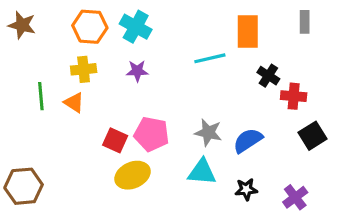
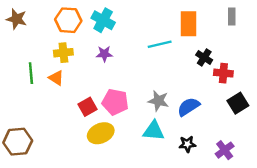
red square: (115, 140) -> (87, 107), turned 36

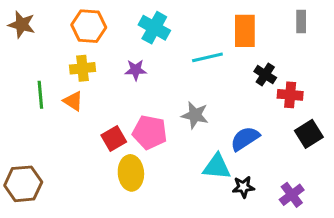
cyan cross: (103, 20) -> (154, 28), moved
gray star: (158, 101) -> (195, 115), moved
cyan triangle: (154, 131) -> (217, 167), moved
yellow ellipse: (101, 133) -> (131, 173), turned -70

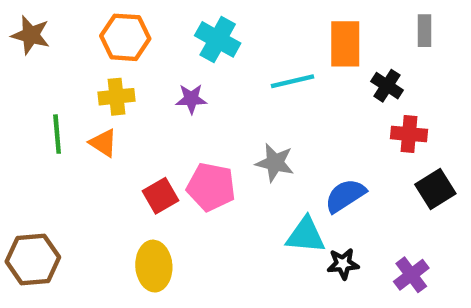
black cross: (265, 75) -> (387, 86), moved
yellow ellipse: (131, 173) -> (154, 266), moved

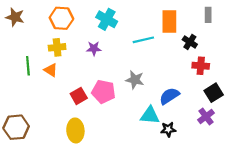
purple cross: (411, 275) -> (206, 116), moved

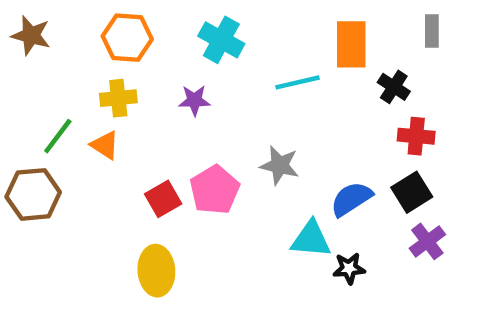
green line: (28, 66) -> (58, 136), turned 42
pink pentagon: (104, 92) -> (215, 190), turned 30
black square: (214, 93) -> (412, 192), moved
brown hexagon: (16, 127) -> (33, 194), moved

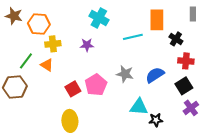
orange hexagon: (127, 38) -> (39, 24), moved
blue semicircle: (351, 199) -> (155, 75), moved

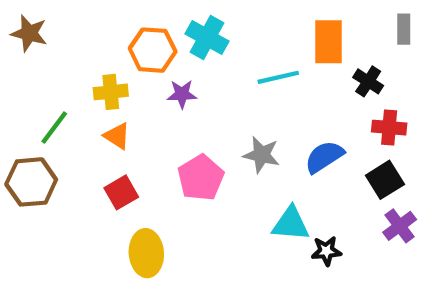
orange hexagon: (39, 24) -> (153, 50), moved
orange triangle: (47, 65) -> (117, 136), moved
red square: (73, 89) -> (121, 192), moved

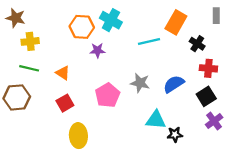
orange rectangle: (328, 42) -> (176, 22), turned 30
yellow cross: (111, 92) -> (30, 41), moved
green line: (54, 128) -> (29, 68), turned 66

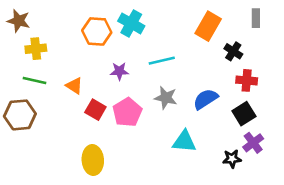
cyan line: (149, 41) -> (162, 61), moved
purple star: (97, 50) -> (119, 71), moved
red square: (65, 103) -> (95, 110), moved, turned -30
black star: (175, 134) -> (232, 159), moved

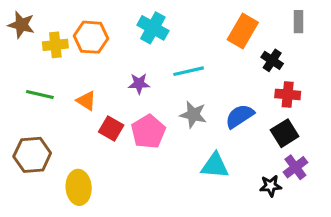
orange hexagon: (97, 31) -> (91, 37), moved
yellow cross: (36, 49) -> (55, 45), moved
brown hexagon: (20, 115) -> (32, 155), moved
yellow ellipse: (93, 160) -> (79, 187), moved

